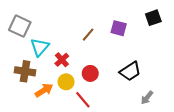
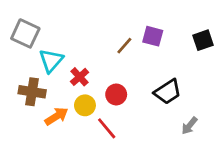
black square: (153, 18) -> (203, 40), moved
brown line: (88, 35) -> (124, 46), moved

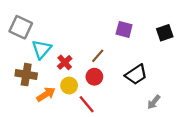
brown line: (124, 46) -> (98, 56), moved

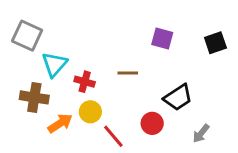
brown line: (98, 56) -> (128, 73), turned 48
red cross: (65, 62) -> (85, 82), turned -32
red circle: (94, 77) -> (152, 123), moved

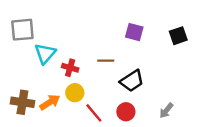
gray square: (27, 36) -> (22, 30), turned -30
brown cross: (34, 97) -> (22, 102), moved
black trapezoid: (178, 97) -> (132, 81), moved
red circle: (152, 123) -> (126, 112), moved

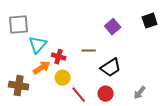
purple square: (134, 32) -> (113, 27), turned 35
black square: (178, 36) -> (150, 21), moved
orange arrow: (50, 102) -> (42, 68), moved

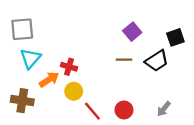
black square: (150, 21) -> (175, 37), moved
cyan triangle: (38, 45) -> (30, 58), moved
brown line: (89, 51) -> (124, 60), moved
black trapezoid: (111, 68) -> (157, 61), moved

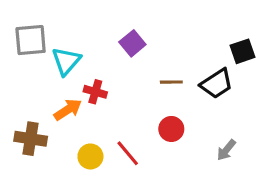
purple square: (132, 32) -> (132, 43), moved
cyan triangle: (30, 58) -> (66, 61), moved
yellow circle: (74, 91) -> (90, 156), moved
red circle: (124, 110) -> (171, 129), moved

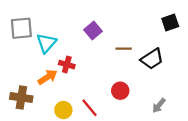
black square: (242, 51) -> (170, 23), moved
brown line: (171, 82) -> (124, 49), moved

